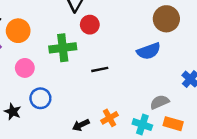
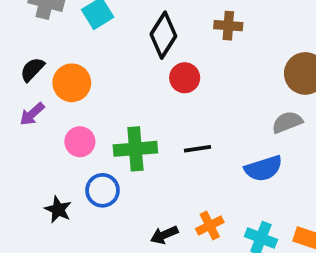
green cross: (63, 48) -> (135, 149), moved
blue semicircle: (149, 51) -> (263, 168), moved
gray semicircle: (160, 102) -> (287, 122), moved

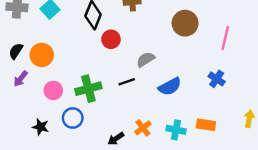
gray semicircle: (287, 122) -> (146, 59), moved
black star: (58, 209) -> (41, 127), moved

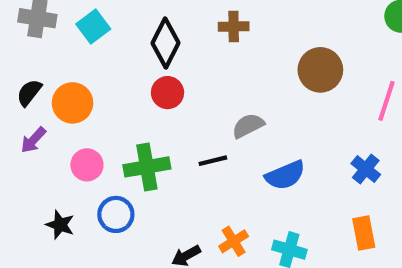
red circle: (111, 39) -> (168, 93), moved
orange rectangle: (206, 125) -> (364, 233), moved, turned 66

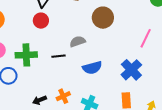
brown circle: (320, 70) -> (103, 18), moved
blue cross: (366, 169) -> (131, 70), size x1.5

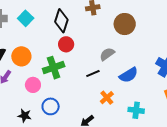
green cross: (26, 55) -> (54, 68), moved
orange cross: (63, 96) -> (107, 98), moved

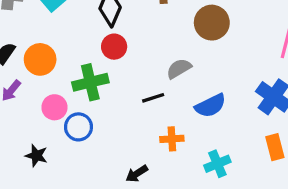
orange cross: (107, 98) -> (172, 139), turned 32
blue circle: (51, 106) -> (78, 127), moved
cyan cross: (136, 110) -> (217, 164), turned -35

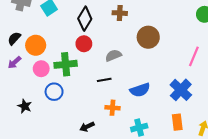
gray semicircle: (179, 69) -> (113, 55), moved
pink circle: (54, 107) -> (41, 69), moved

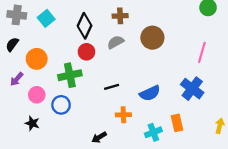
black semicircle: (14, 38) -> (12, 44), moved
gray semicircle: (113, 55) -> (116, 42), moved
pink circle: (41, 69) -> (37, 95), moved
orange rectangle: (177, 122) -> (177, 123), moved

